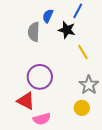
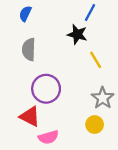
blue semicircle: (48, 16) -> (25, 14), moved
gray semicircle: (34, 32) -> (29, 49), moved

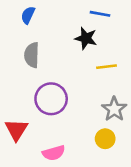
blue line: (90, 12) -> (100, 14), turned 72
yellow line: (96, 60) -> (106, 67), turned -66
red triangle: (30, 116) -> (16, 130), moved, turned 35

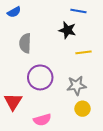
blue semicircle: (28, 15) -> (14, 12), moved, turned -144
gray star: (114, 109) -> (76, 86), moved, turned 30

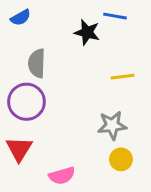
black star: (67, 30) -> (87, 32), moved
purple circle: (40, 77) -> (26, 102), moved

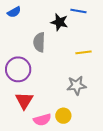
gray semicircle: (37, 63) -> (39, 42), moved
red triangle: (19, 149) -> (24, 101), moved
yellow circle: (121, 159) -> (63, 116), moved

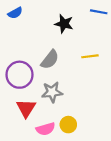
blue line: (78, 11) -> (99, 12), moved
gray semicircle: (39, 42) -> (50, 60), moved, turned -144
gray star: (76, 85) -> (52, 92), moved

